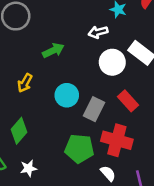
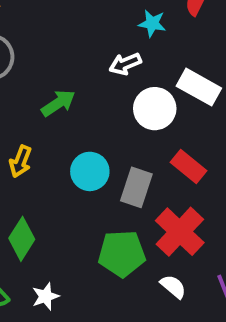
red cross: (117, 140) -> (180, 232), turned 36

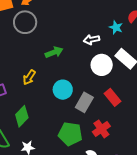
cyan star: (152, 23) -> (116, 27), moved
red cross: (180, 232) -> (101, 129), size x0.7

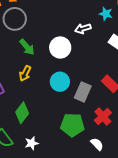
green arrow: (54, 52) -> (27, 47), moved, turned 78
white circle: (102, 65) -> (60, 47), moved

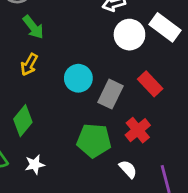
white circle: (60, 47) -> (129, 35), moved

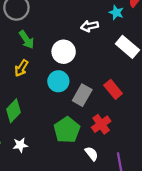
white circle: (129, 35) -> (64, 52), moved
green pentagon: (94, 141) -> (67, 130), turned 30

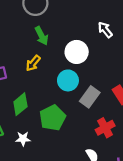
white arrow: (90, 26) -> (105, 30), turned 56
green pentagon: (67, 130) -> (53, 118), moved

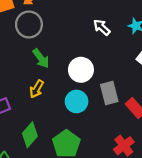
white arrow: (105, 30) -> (102, 27), moved
gray rectangle: (90, 97) -> (109, 93), moved, turned -42

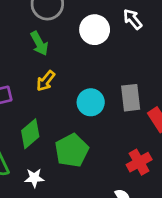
green arrow: (41, 58) -> (39, 43), moved
white circle: (81, 70) -> (95, 30), moved

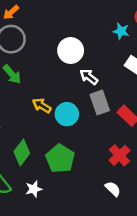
white arrow: (133, 19) -> (89, 77), moved
white circle: (95, 30) -> (71, 51), moved
yellow arrow: (46, 81) -> (42, 106), moved, turned 96

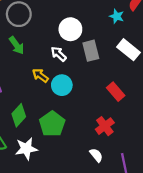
white arrow: (89, 77) -> (59, 54), moved
gray rectangle: (100, 102) -> (91, 51), moved
white star: (34, 189) -> (26, 149), size x1.5

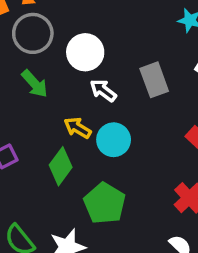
white circle: (70, 29) -> (85, 52), moved
green diamond: (19, 115) -> (61, 166), moved

